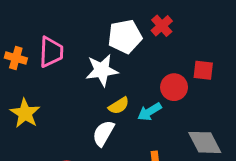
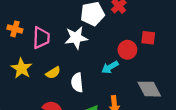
pink trapezoid: (51, 52) -> (41, 38), moved
yellow semicircle: (119, 106) -> (53, 73), moved
white semicircle: (103, 133) -> (77, 83), turned -36

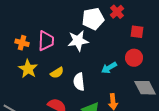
orange cross: (15, 29) -> (22, 43), moved
red square: (148, 38) -> (137, 32), moved
red circle: (127, 50) -> (134, 58), moved

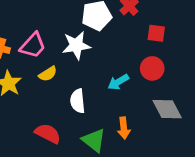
pink trapezoid: (46, 41) -> (33, 45), turned 40
yellow semicircle: (57, 73) -> (48, 74), moved

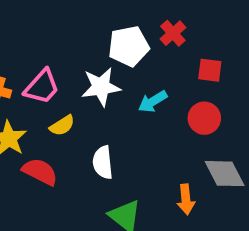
cyan arrow: (118, 82) -> (153, 102), moved
orange arrow: (124, 128) -> (186, 199), moved
red semicircle: (48, 134) -> (40, 172), moved

